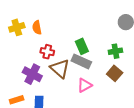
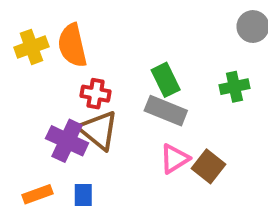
orange semicircle: (37, 28) -> (72, 45), size x1.5
brown triangle: (60, 69) -> (99, 130), moved
brown square: (115, 73) -> (208, 166), moved

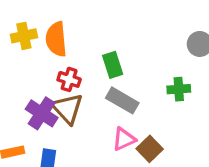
green rectangle: (166, 80) -> (113, 65), moved

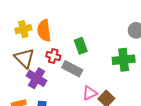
green cross: (179, 89) -> (124, 60), size x1.5
gray rectangle: (122, 100) -> (72, 69), moved
brown triangle: (67, 108) -> (24, 58), moved

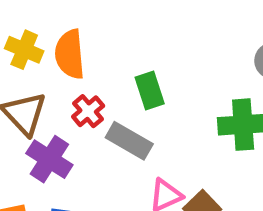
yellow cross: (23, 29) -> (24, 50), turned 35
red cross: (53, 56) -> (88, 111), turned 32

